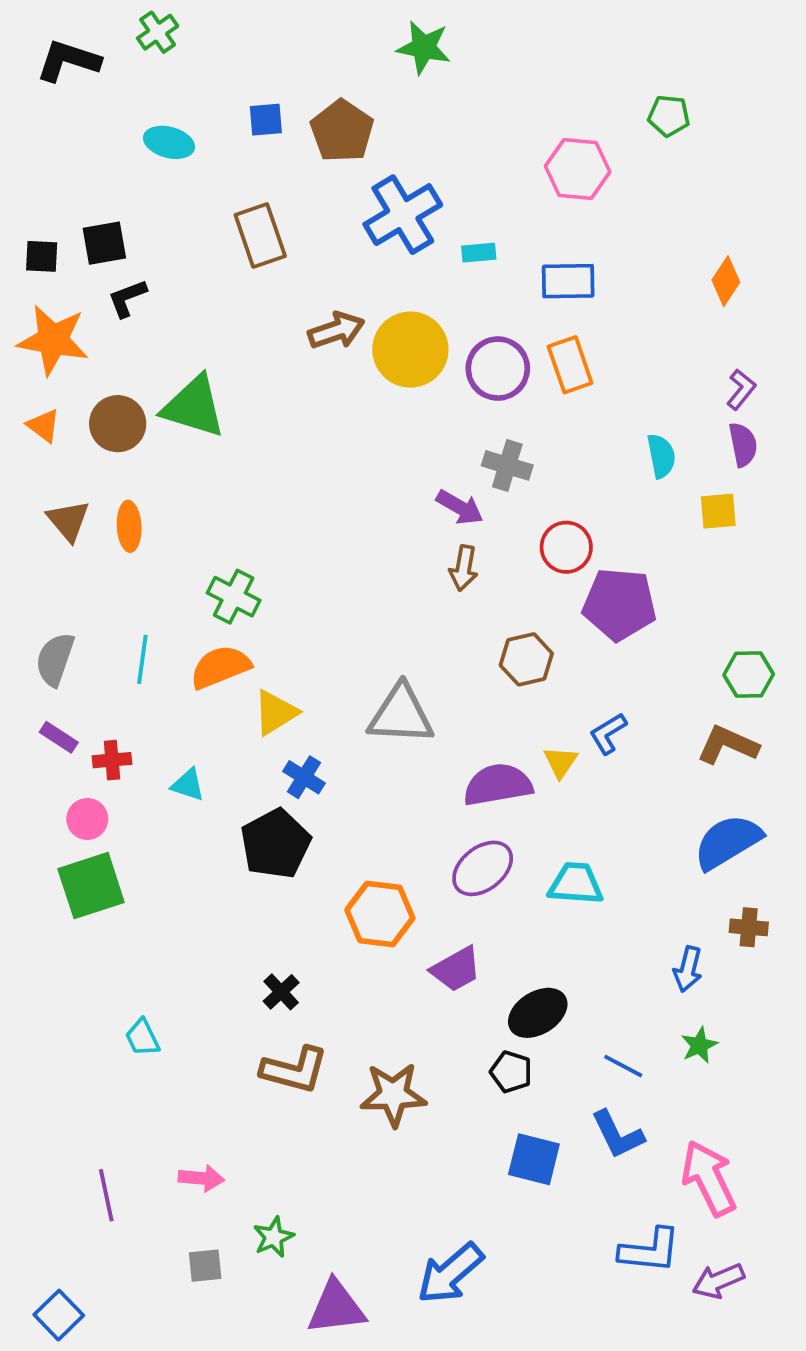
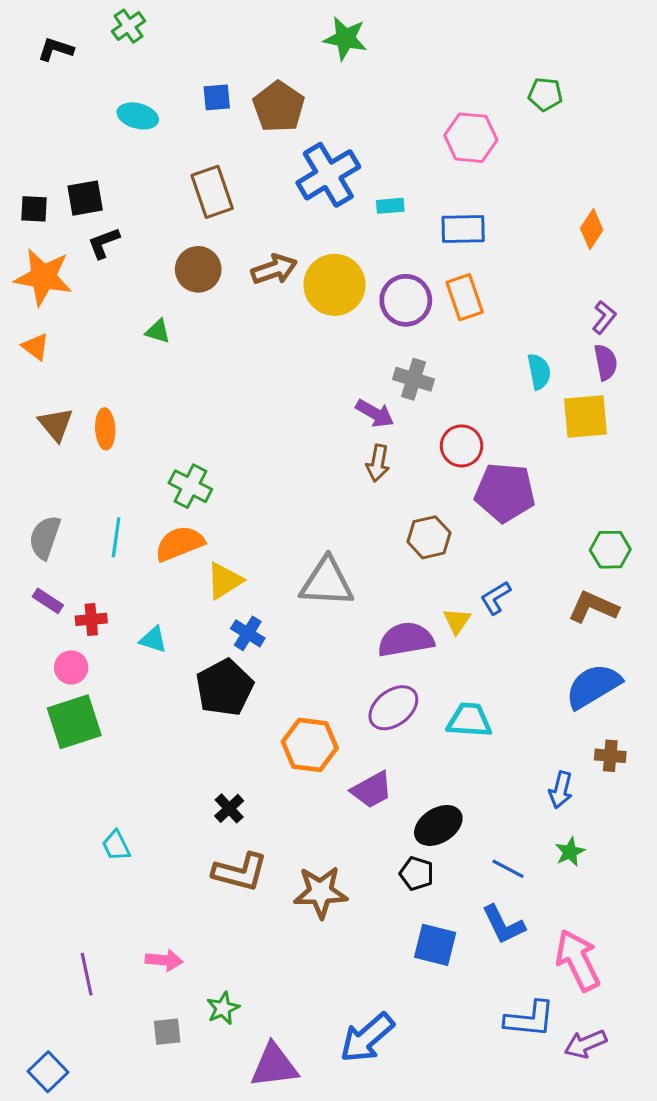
black L-shape: (68, 61) -> (56, 49), size x0.7
green triangle: (194, 407) -> (158, 331), size x0.5
brown circle: (118, 424) -> (198, 269), moved
yellow square: (718, 511) -> (585, 416), size x1.5

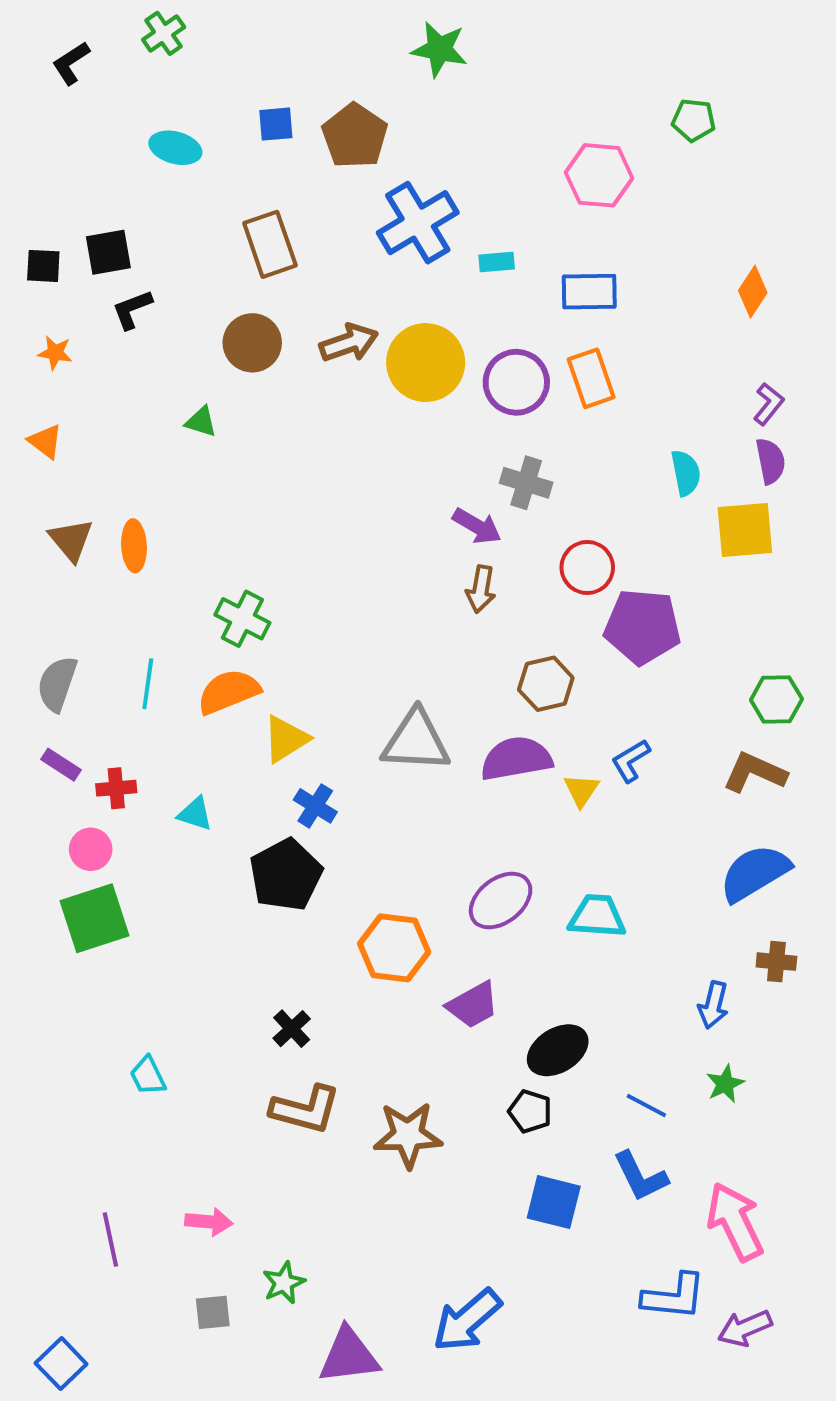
black L-shape: (56, 49) -> (71, 63), turned -51
orange star: (43, 277) -> (55, 353), size x0.5
purple semicircle: (406, 640) -> (516, 759), moved

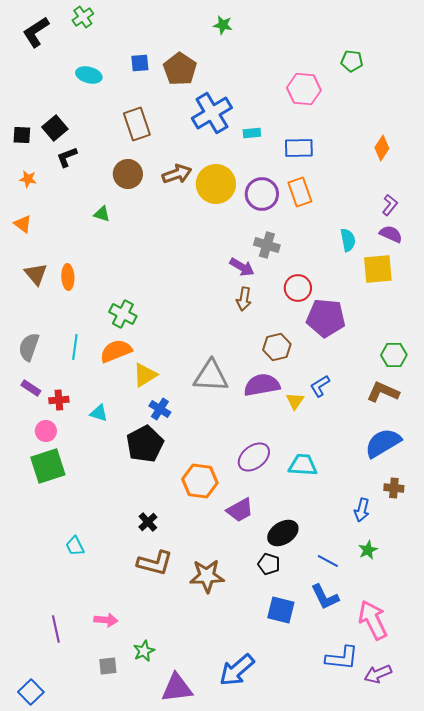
green star: (439, 49) -> (223, 25), size x0.7
black L-shape: (71, 63) -> (36, 32), size x1.4
black square: (108, 252) -> (55, 128), turned -30
purple semicircle: (771, 461) -> (391, 234), turned -55

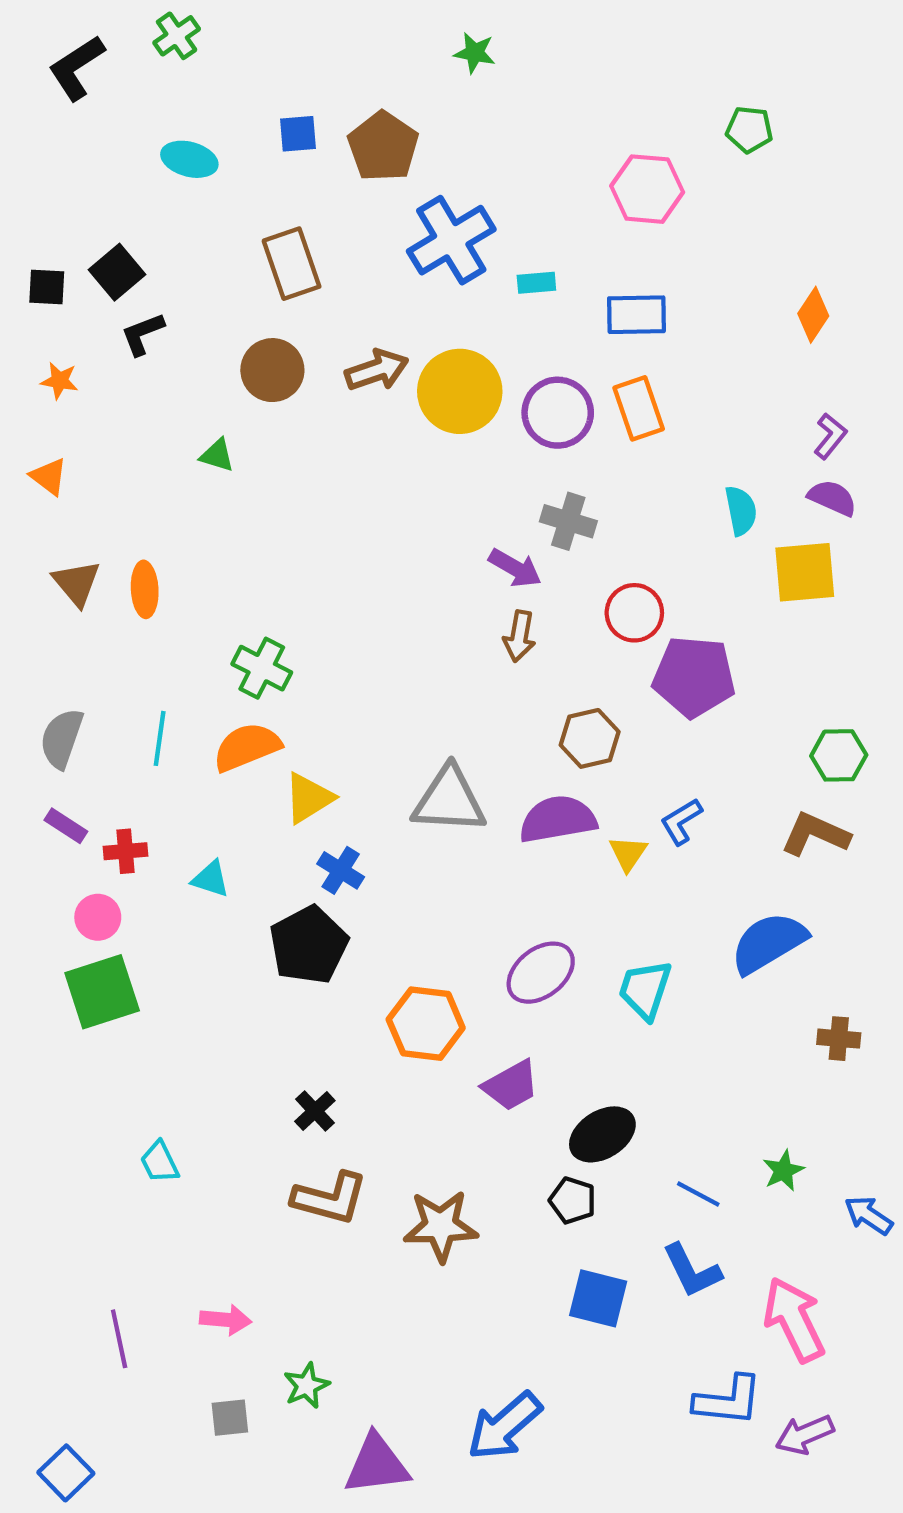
blue semicircle: (383, 443) -> (768, 943), moved
cyan trapezoid: (303, 465) -> (645, 990), turned -76
blue arrow: (362, 510) -> (869, 1215), moved, turned 110

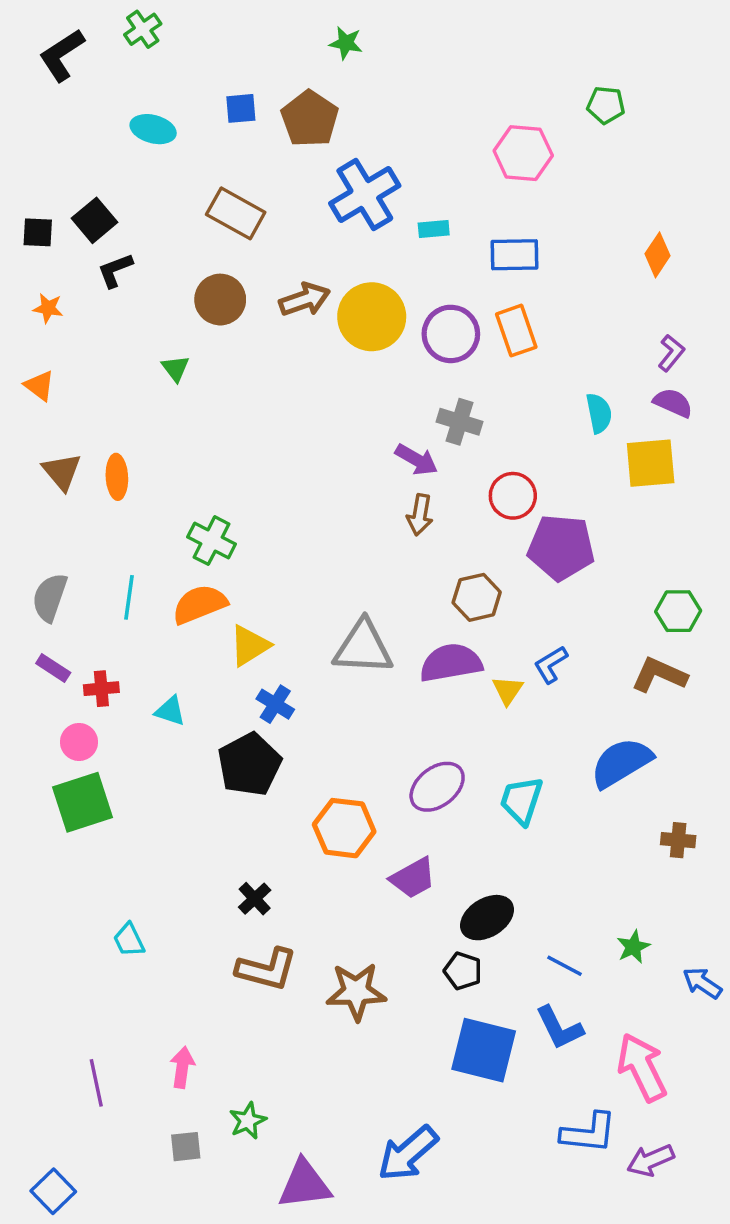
green star: (475, 53) -> (346, 43), moved
brown rectangle: (292, 264) -> (236, 213), turned -42
green triangle: (217, 455) -> (175, 368), turned 36
blue square: (598, 1298) -> (484, 1050), size x1.4
pink arrow: (226, 1320) -> (182, 1067), turned -87

